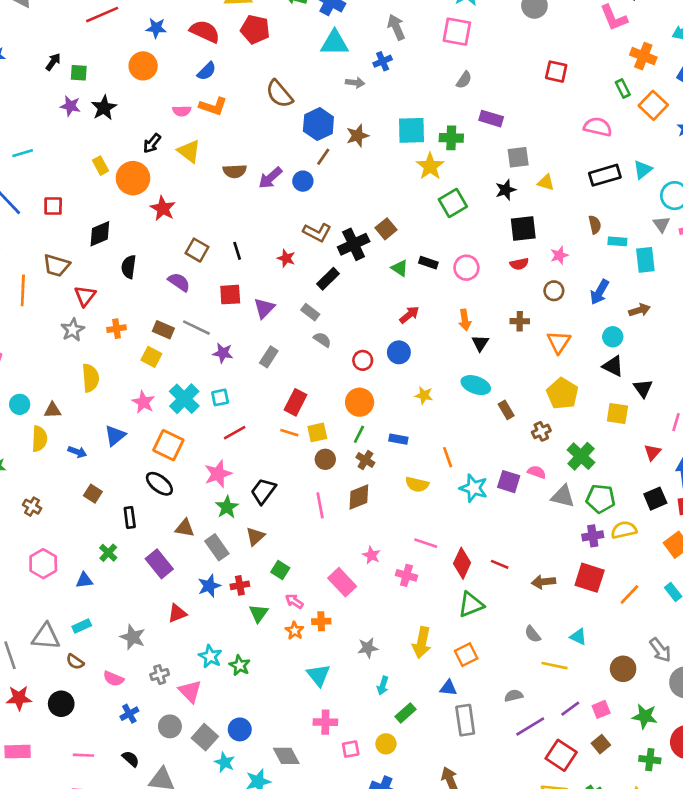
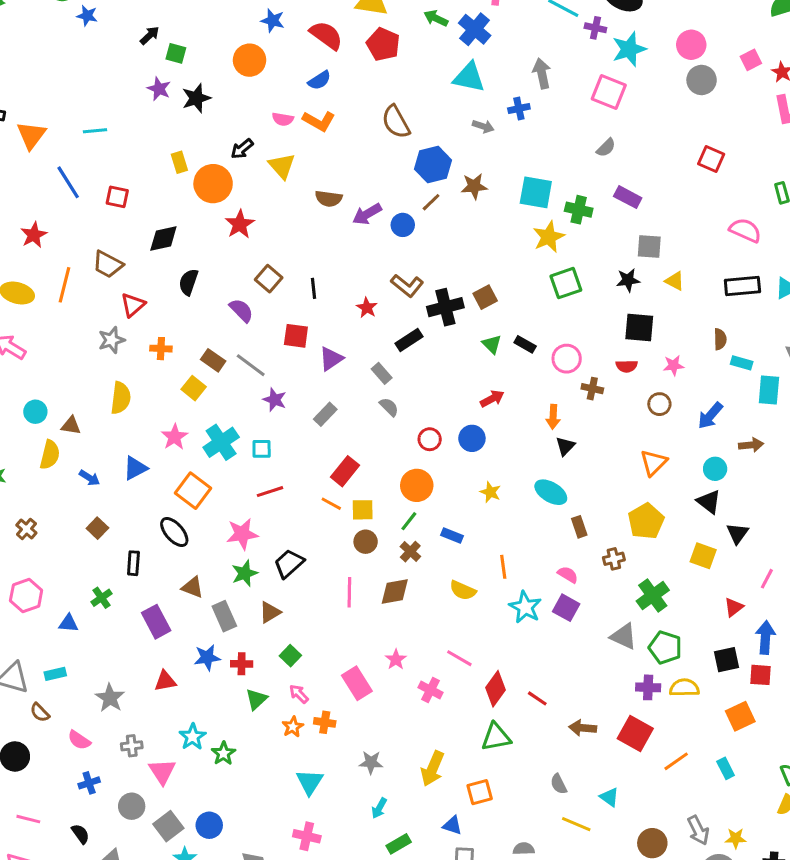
brown cross: (520, 321) -> (592, 389), moved
pink semicircle: (537, 472) -> (568, 575), moved

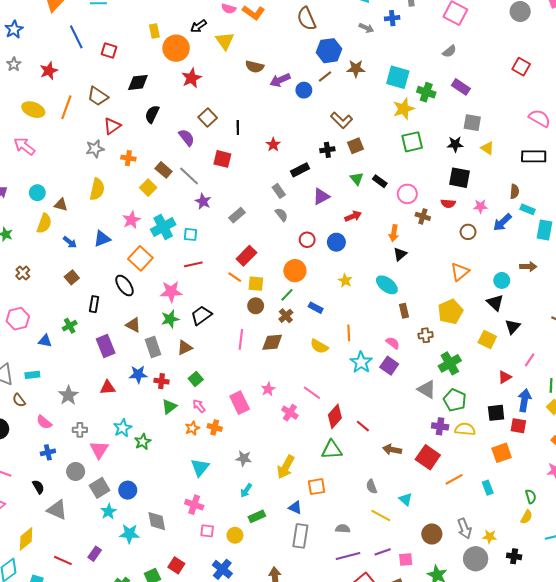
brown L-shape: (407, 286) -> (341, 120), moved
black cross: (445, 307) -> (327, 150), size x0.6
purple triangle: (331, 359) -> (321, 196), moved
blue arrow: (710, 416) -> (502, 222), moved

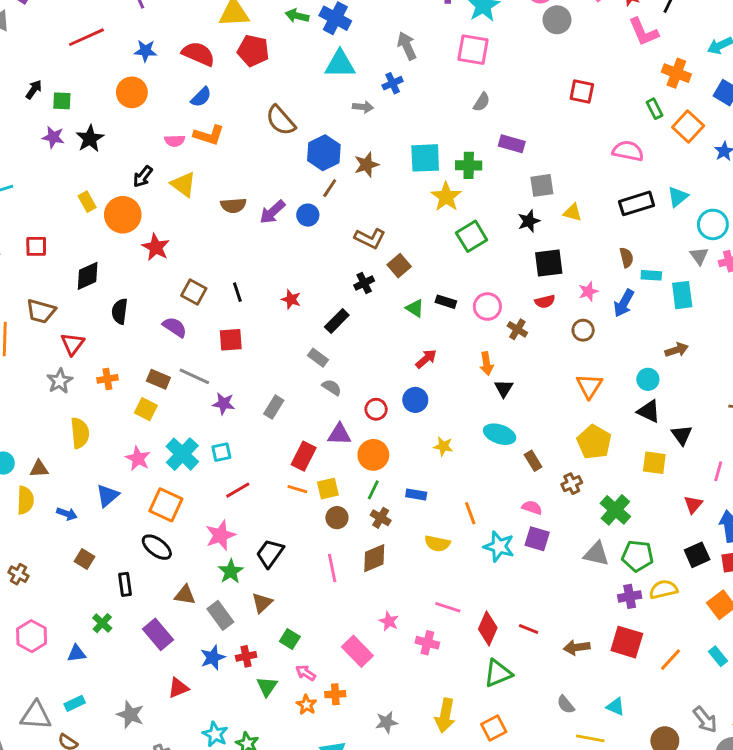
purple triangle: (321, 196) -> (339, 434), moved, turned 48
brown cross: (423, 216) -> (517, 329), turned 32

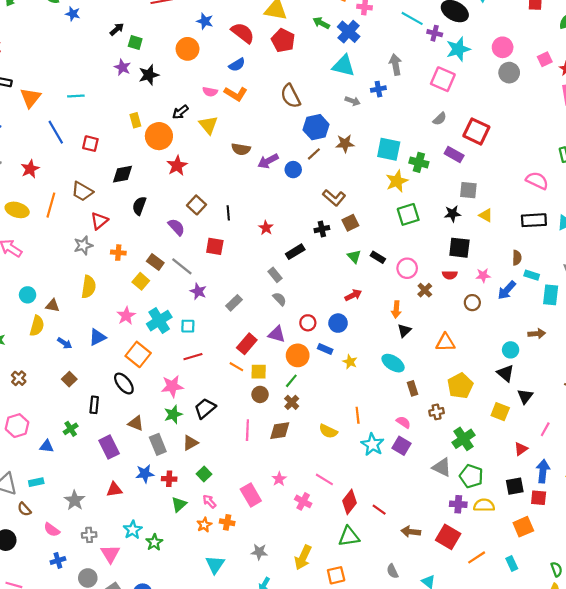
red square: (582, 91) -> (476, 131), moved, size x1.4
orange triangle: (589, 386) -> (445, 342), moved, turned 42
blue rectangle: (416, 494) -> (325, 349), moved

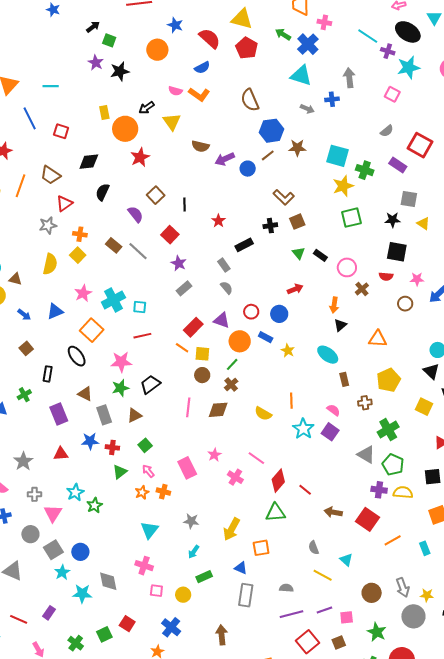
pink square: (443, 79) -> (392, 94), size x0.7
red square: (215, 246) -> (170, 235), turned 30
yellow square: (141, 281) -> (78, 255), moved
purple star: (198, 291) -> (179, 263), moved

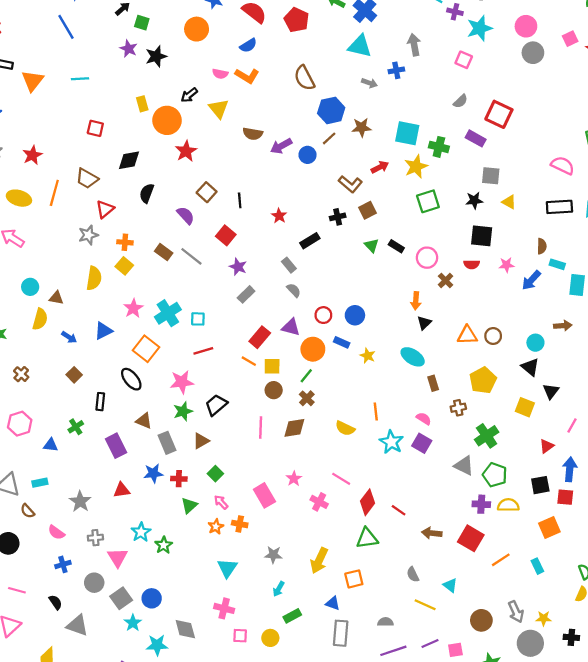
blue line: (30, 118) -> (66, 27), moved
red arrow: (295, 289) -> (380, 167), moved
brown circle: (405, 304) -> (493, 336), moved

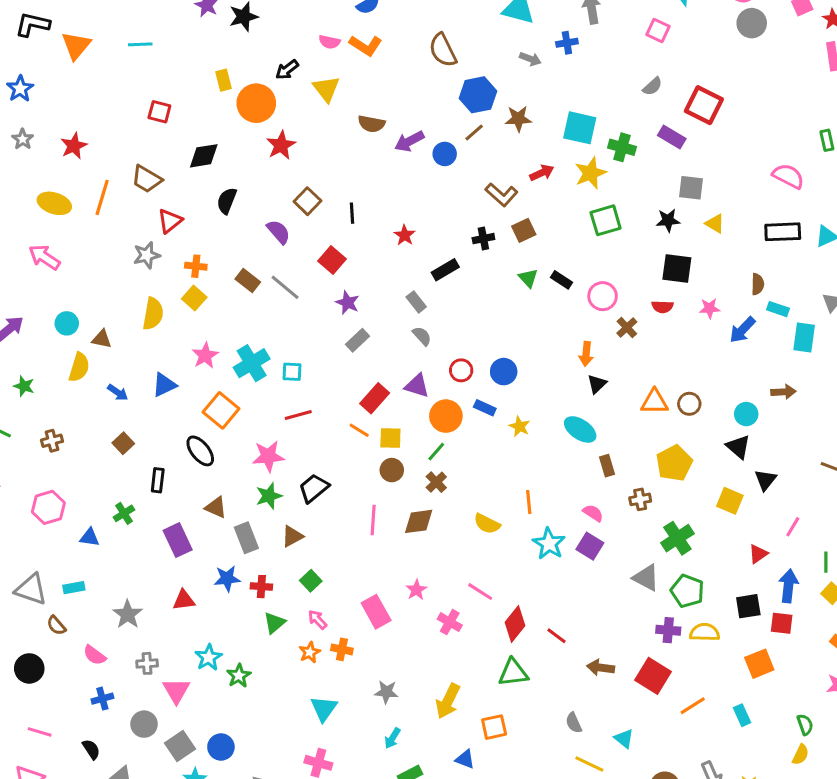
brown cross: (21, 374) -> (52, 441), turned 32

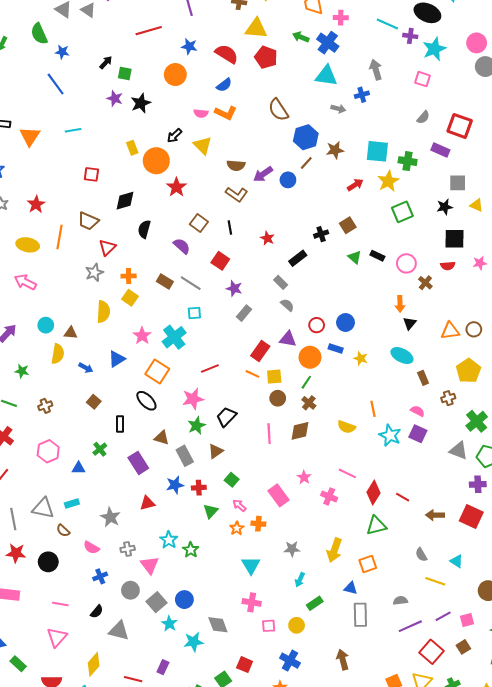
brown L-shape: (502, 195) -> (237, 194), moved
cyan square: (292, 372) -> (194, 313), moved
black semicircle: (91, 749) -> (97, 612), turned 80

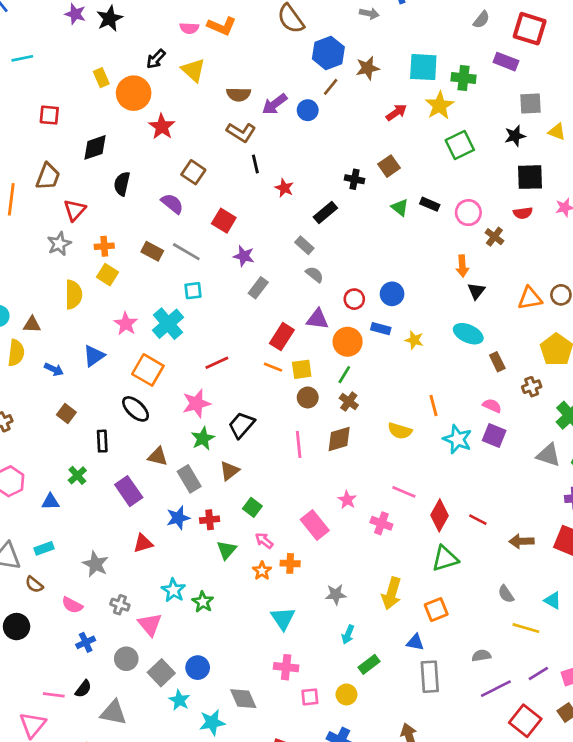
brown trapezoid: (88, 221) -> (48, 176), turned -90
black line: (230, 228) -> (255, 164), moved
black cross: (321, 234) -> (354, 179), turned 32
gray cross: (128, 549) -> (120, 605), turned 32
pink line: (60, 604) -> (54, 695), moved

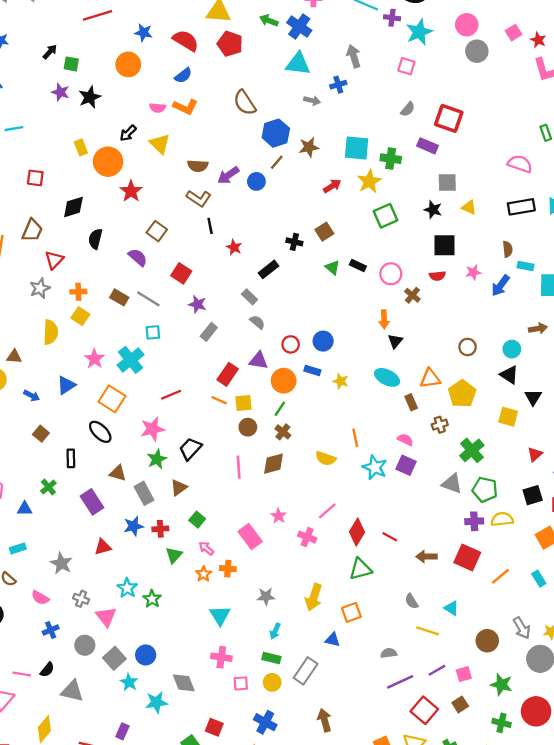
black star: (515, 136) -> (433, 210), turned 30
orange triangle: (530, 298) -> (430, 378), moved
pink line: (404, 492) -> (327, 511), turned -66
green rectangle: (369, 664) -> (271, 658), moved, turned 48
gray rectangle: (430, 677) -> (306, 671), moved, turned 36

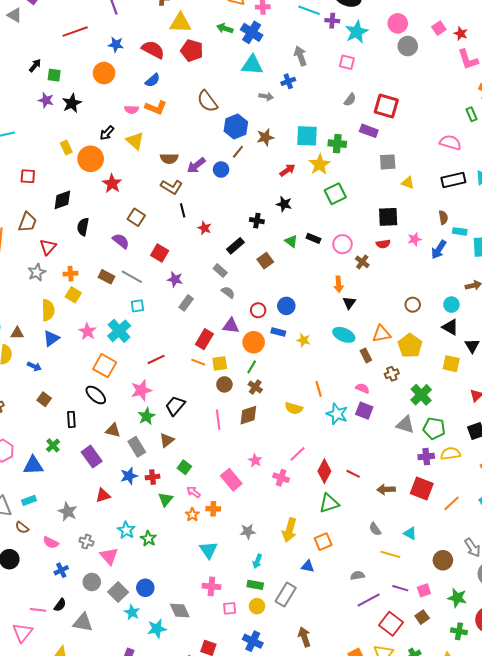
black star: (433, 210) -> (284, 204), moved
brown square: (324, 232) -> (265, 261), moved
blue triangle: (66, 385) -> (51, 338), moved
blue triangle: (25, 509) -> (33, 465), size x1.5
purple line: (437, 670) -> (400, 588), turned 49

